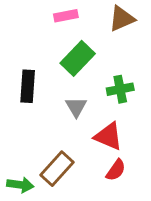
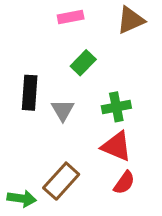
green rectangle: (78, 58) -> (83, 63), size x0.7
green cross: (120, 89) -> (116, 107), moved
gray triangle: (76, 107) -> (63, 110), moved

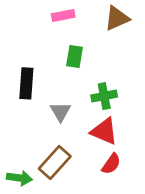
green rectangle: (83, 63) -> (75, 56), turned -35
gray triangle: (63, 110) -> (60, 112), moved

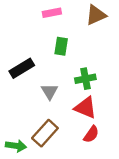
black rectangle: (26, 83) -> (22, 68), turned 55

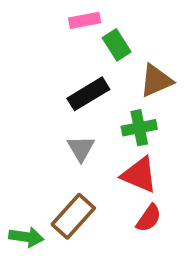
brown triangle: (96, 15) -> (156, 81), moved
green rectangle: (61, 46) -> (117, 45), moved, turned -42
black rectangle: (22, 68) -> (88, 94), moved

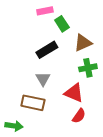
green cross: (139, 128) -> (88, 68), moved
brown rectangle: (73, 216) -> (33, 103), moved, turned 60

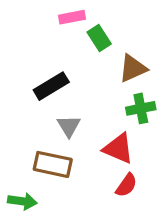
black rectangle: (47, 50) -> (51, 86), moved

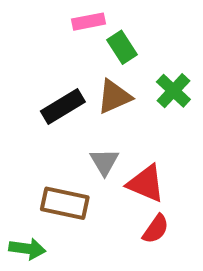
brown triangle: (133, 68) -> (114, 97), moved
green cross: (141, 108) -> (173, 91), moved, turned -36
gray triangle: (69, 126) -> (104, 162), moved

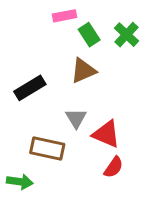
green cross: (173, 91) -> (127, 35), moved
black rectangle: (63, 106) -> (30, 88), moved

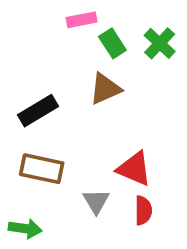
gray triangle: (76, 118) -> (96, 201), moved
brown rectangle: (47, 148) -> (42, 169), moved
red semicircle: (114, 167) -> (143, 210), turned -35

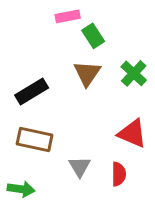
green cross: (160, 43) -> (134, 73), moved
brown triangle: (105, 89) -> (87, 73), turned -32
red triangle: (134, 169) -> (132, 134), moved

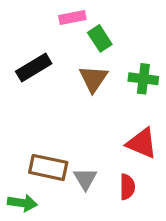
green cross: (134, 73) -> (143, 79), turned -36
black rectangle: (32, 91) -> (34, 67), moved
brown rectangle: (35, 140) -> (48, 167), moved

